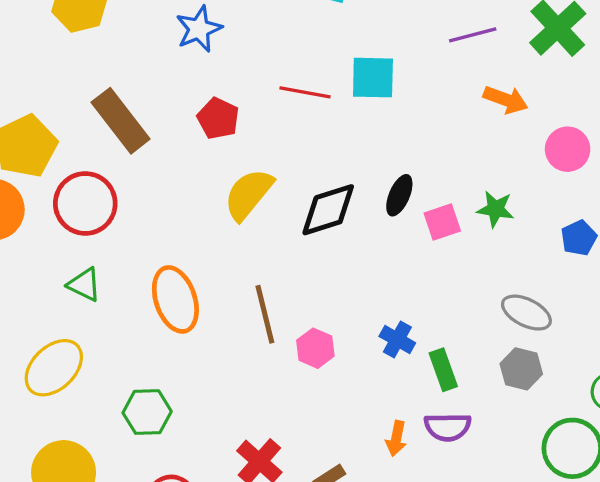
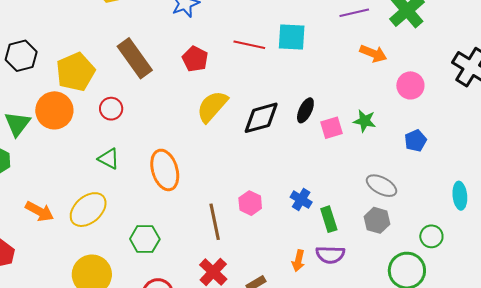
red circle: (85, 203) -> (111, 109), size x0.6
brown line: (265, 314) -> (215, 222), moved

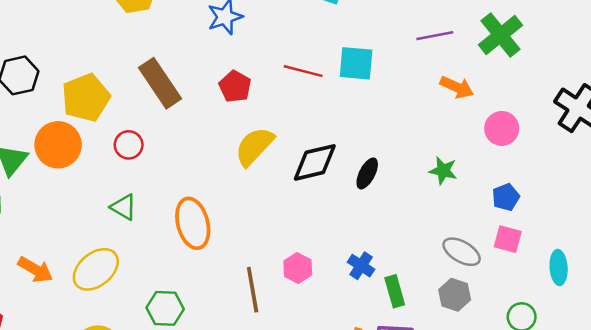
black ellipse: (305, 110) -> (367, 173), moved
pink square: (331, 128) -> (508, 239), moved, turned 30

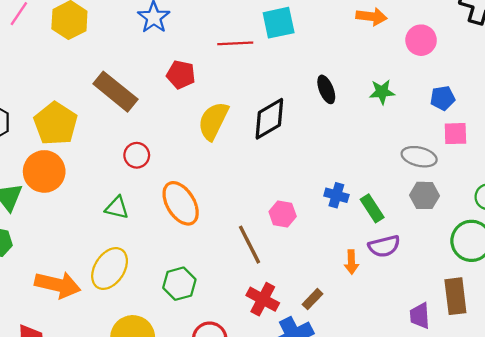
red circle: (129, 145) -> (137, 155), moved
black ellipse: (367, 173) -> (326, 89), moved, turned -32
blue pentagon: (506, 197) -> (443, 98), turned 30
orange arrow: (35, 270) -> (58, 285), size x1.4

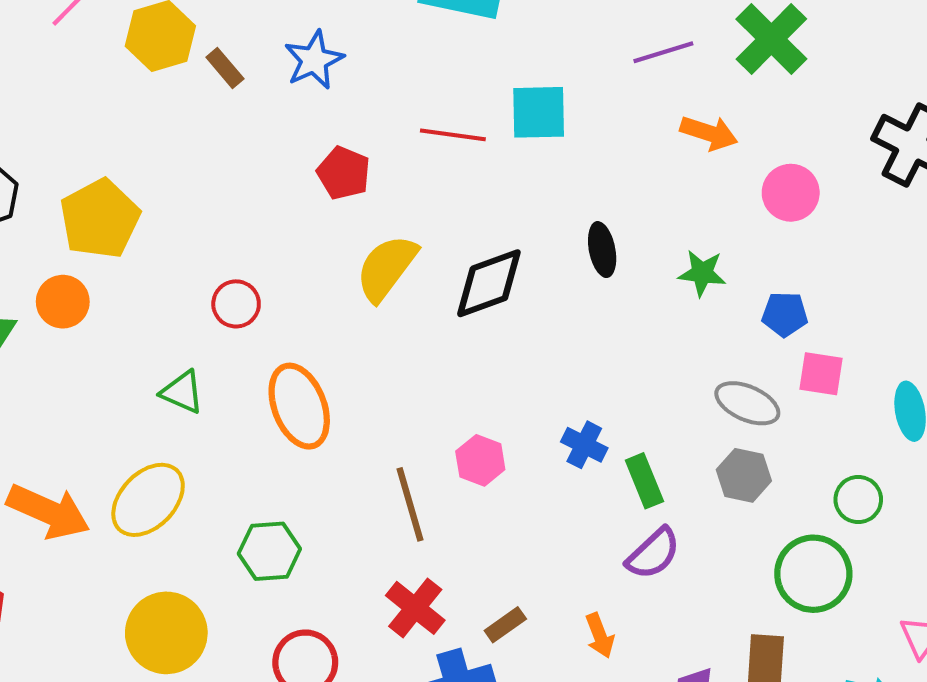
brown rectangle: (115, 92) -> (225, 68), moved, size x0.5
blue pentagon: (443, 98) -> (785, 314), moved
orange circle: (44, 171) -> (63, 302), size x0.7
purple semicircle: (384, 246) -> (653, 553), turned -40
orange arrow: (351, 262) -> (600, 636), moved, turned -30

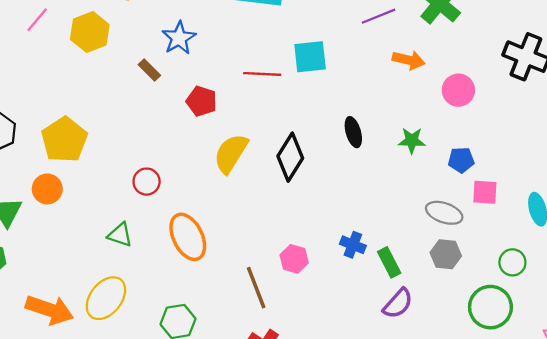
brown rectangle: (225, 68) -> (149, 70), moved
black diamond: (489, 283) -> (290, 157), turned -33

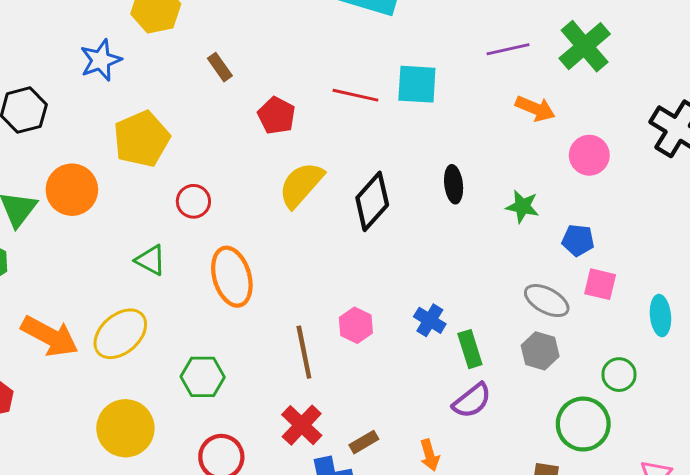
blue star: (179, 38) -> (101, 60), moved
yellow pentagon: (64, 140) -> (142, 139), moved
orange circle: (47, 189) -> (72, 190), size x1.4

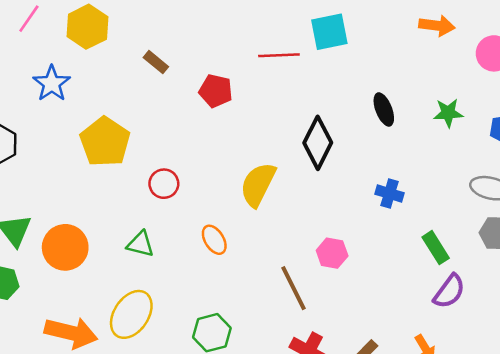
yellow semicircle: (301, 185) -> (258, 185), moved
orange circle: (72, 190) -> (65, 247), moved
orange ellipse: (232, 277) -> (214, 240), size x0.6
blue cross: (430, 320) -> (390, 193), moved

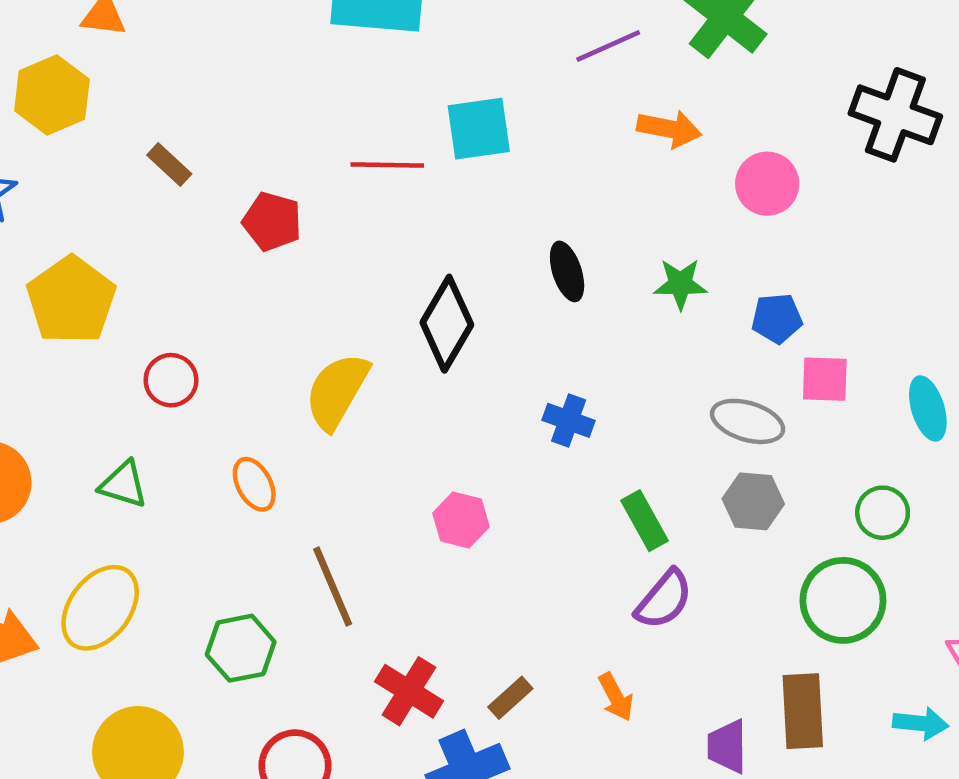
brown line: (294, 288) -> (333, 587), moved

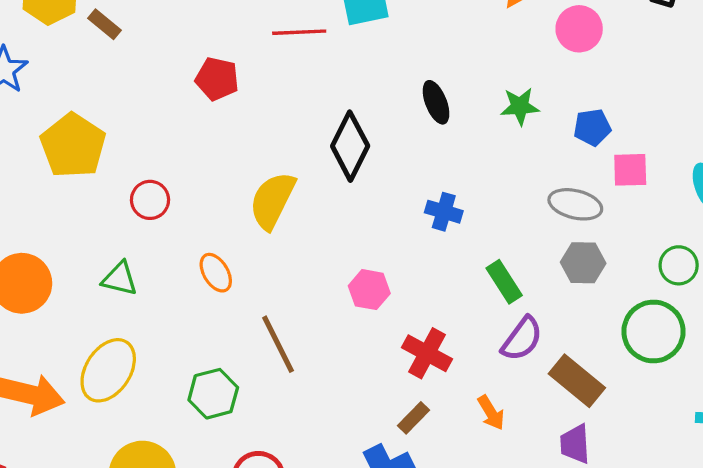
brown rectangle: (169, 165) -> (104, 24), moved
red cross: (409, 691) -> (427, 353), moved
brown rectangle: (803, 711) -> (577, 381), moved, turned -44

